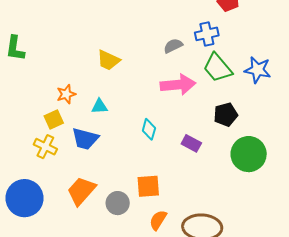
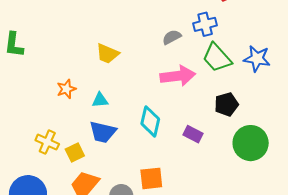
yellow square: (54, 119) -> (75, 153), moved
cyan diamond: (149, 129) -> (150, 121), size x1.4
blue trapezoid: (85, 139) -> (103, 132), moved

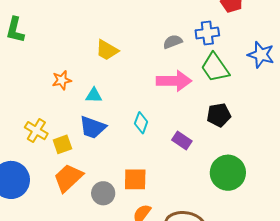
blue star: (257, 59) -> (261, 55), moved
cyan diamond: (150, 121) -> (141, 123), size x0.7
green circle: (251, 143) -> (228, 173), moved

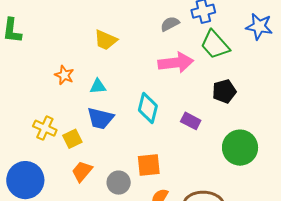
orange star: (62, 80) -> (64, 75), turned -30
cyan diamond: (141, 123) -> (148, 108), size x1.4
orange trapezoid: (68, 178) -> (82, 171), size x0.7

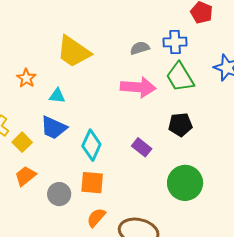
yellow trapezoid: (106, 40) -> (74, 52), size x1.5
cyan diamond: (148, 108) -> (91, 145), moved
yellow square: (72, 139) -> (22, 142), turned -30

